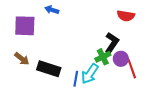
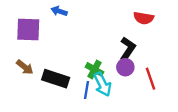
green cross: (103, 57) -> (94, 69), moved, turned -35
purple circle: (121, 59) -> (125, 67), moved
cyan arrow: (90, 74) -> (102, 84), turned -60

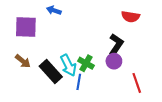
black rectangle: (56, 79) -> (51, 71), turned 30
red line: (151, 79) -> (137, 83), moved
cyan arrow: (102, 84) -> (68, 65), moved

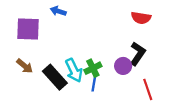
black L-shape: (116, 45) -> (138, 54), moved
green cross: (86, 63) -> (93, 68), turned 35
blue line: (79, 82) -> (94, 83), moved

